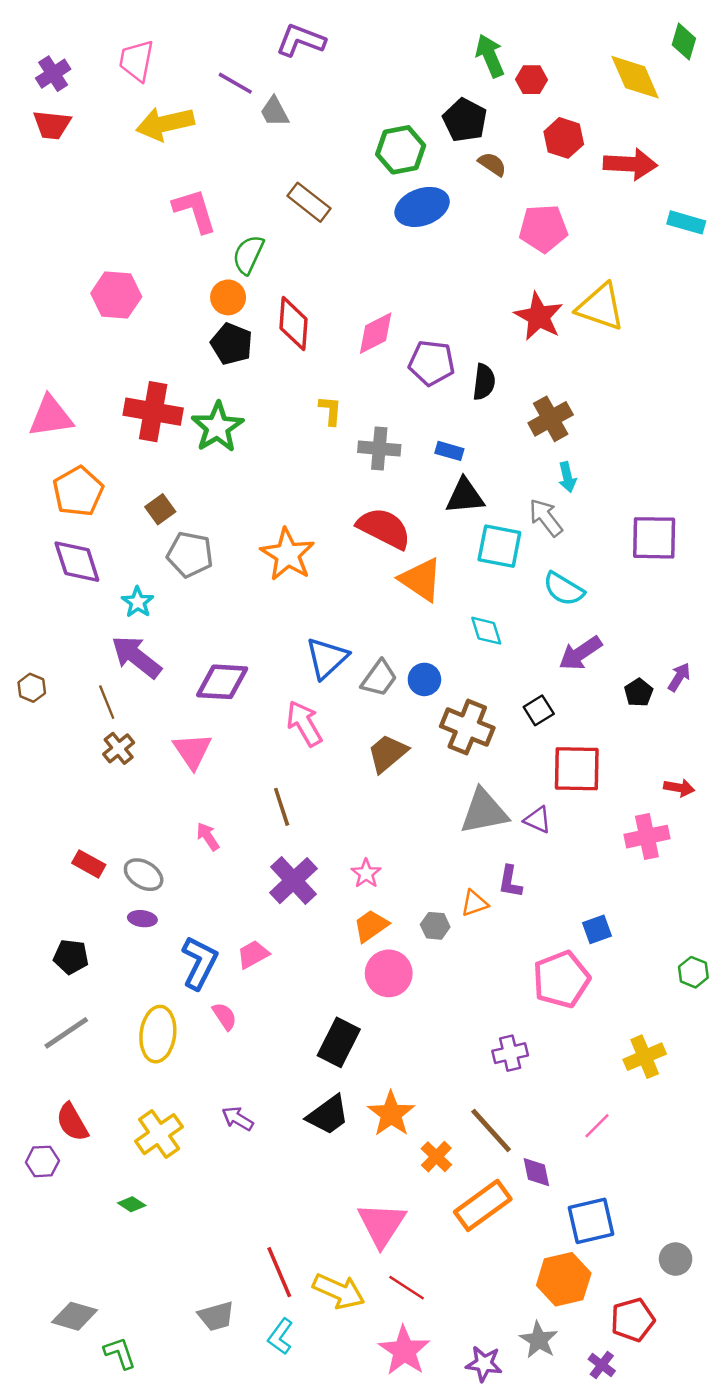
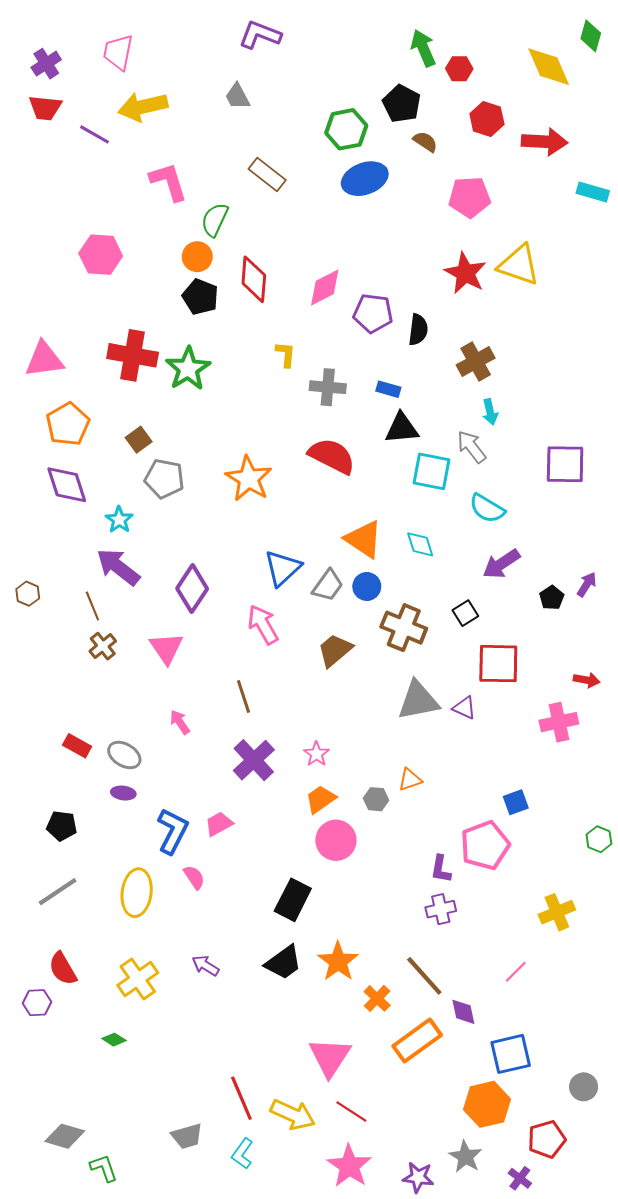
purple line: (235, 83) -> (95, 134), moved
orange triangle: (421, 579) -> (364, 539), moved
purple diamond: (222, 682) -> (192, 589), turned -60
purple L-shape: (510, 882) -> (441, 869), moved

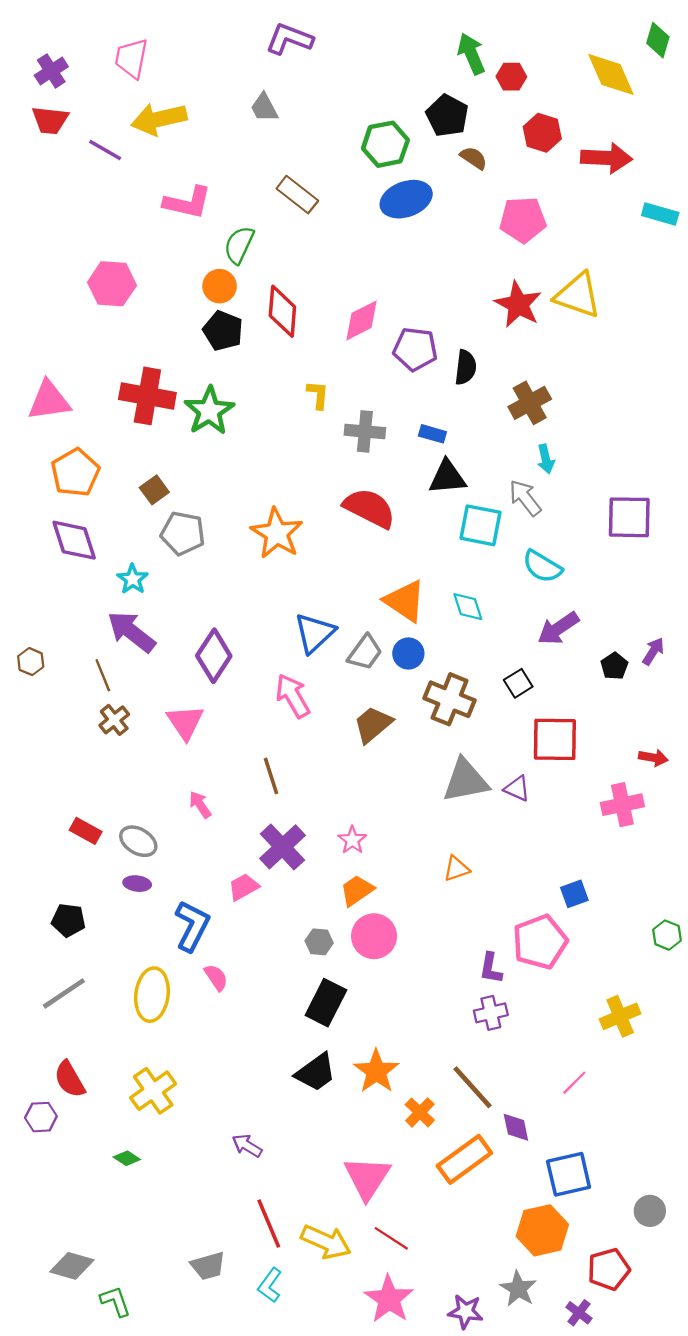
pink L-shape: (168, 182) -> (187, 203), turned 120
gray hexagon: (376, 799) -> (319, 942), moved
pink trapezoid: (219, 824) -> (244, 887), moved
purple arrow: (205, 966) -> (247, 1146), moved

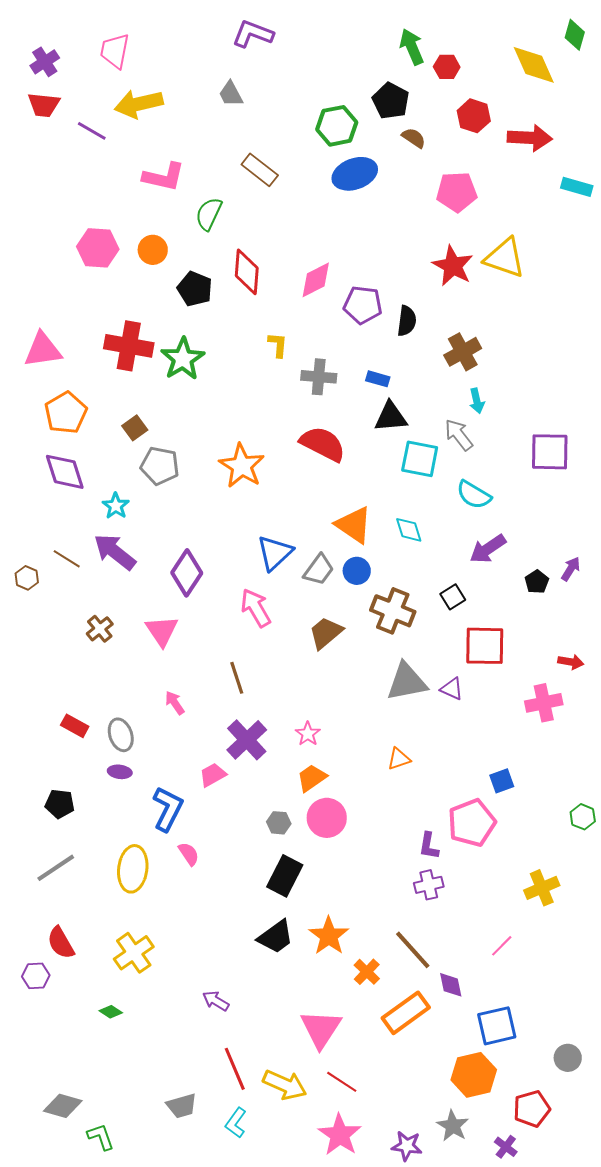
orange circle: (220, 286) -> (153, 250), moved
brown line: (103, 675) -> (67, 559), moved, turned -36
gray ellipse: (138, 841) -> (121, 735), turned 40

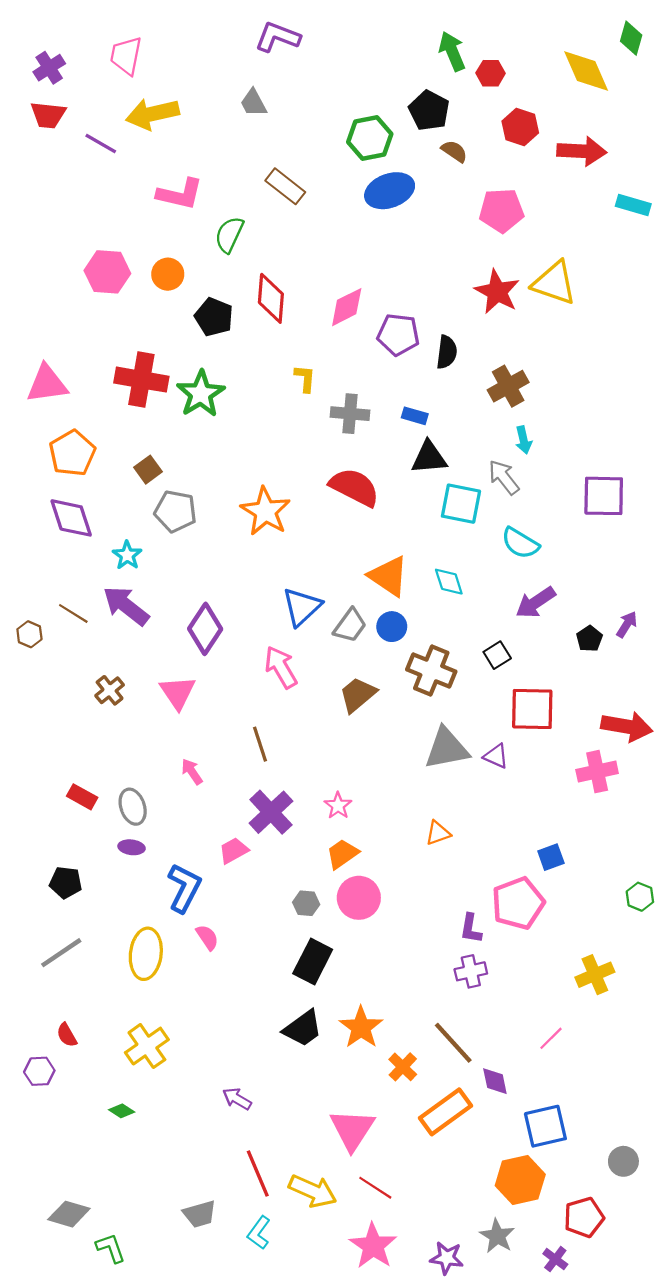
red arrow: (571, 662) -> (627, 727), size x1.8
red semicircle: (61, 943) -> (67, 1035), size x0.7

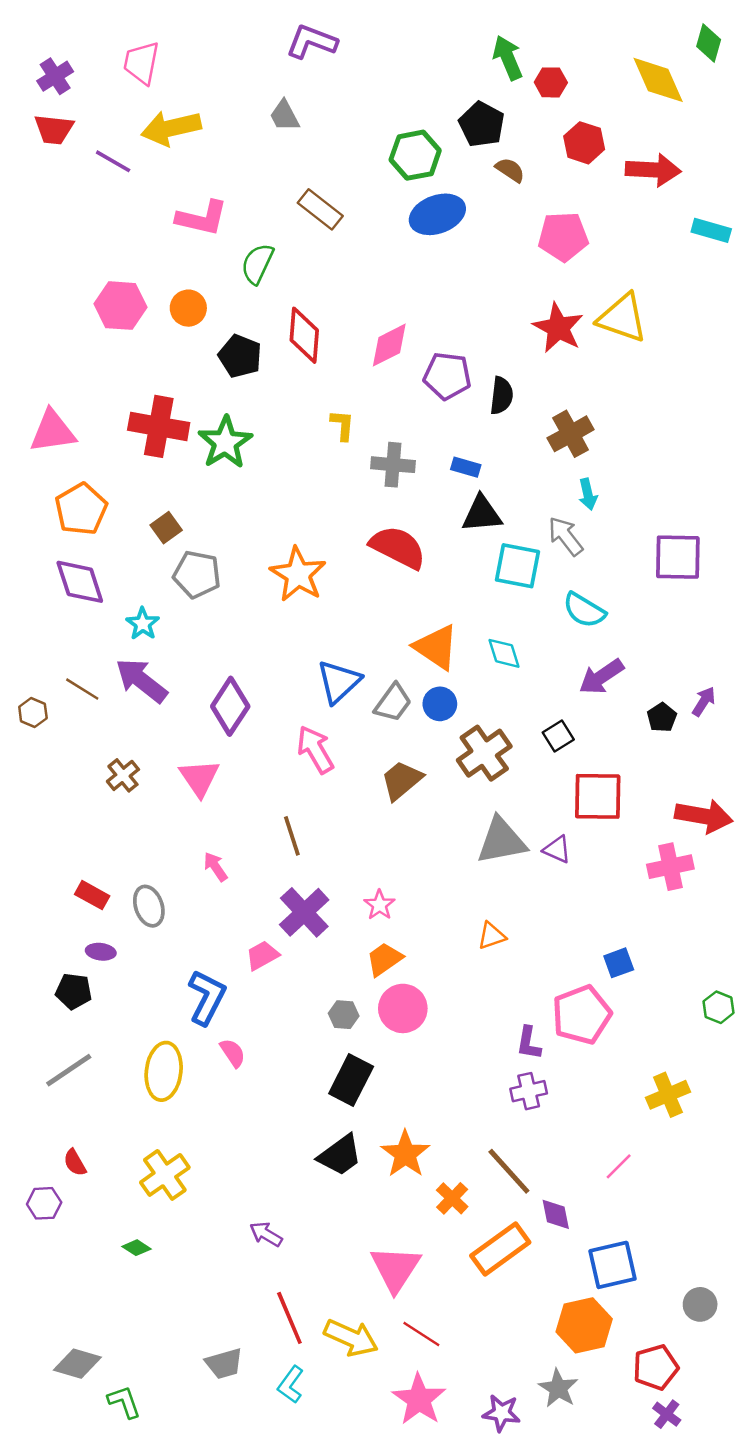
brown cross: (431, 671) -> (484, 753), turned 33
purple ellipse: (132, 847) -> (101, 952), moved
purple cross: (555, 1259) -> (667, 1414), moved

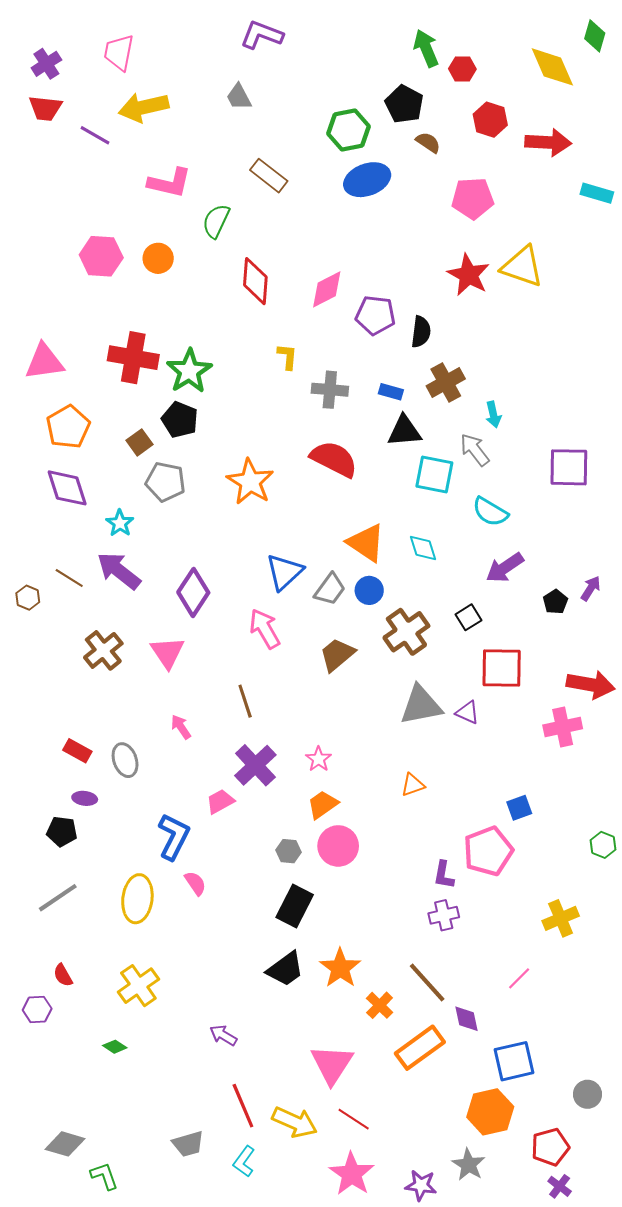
black pentagon: (240, 356) -> (180, 420), moved
brown cross: (571, 434) -> (446, 382), moved
brown cross: (123, 775) -> (103, 650), size x1.4

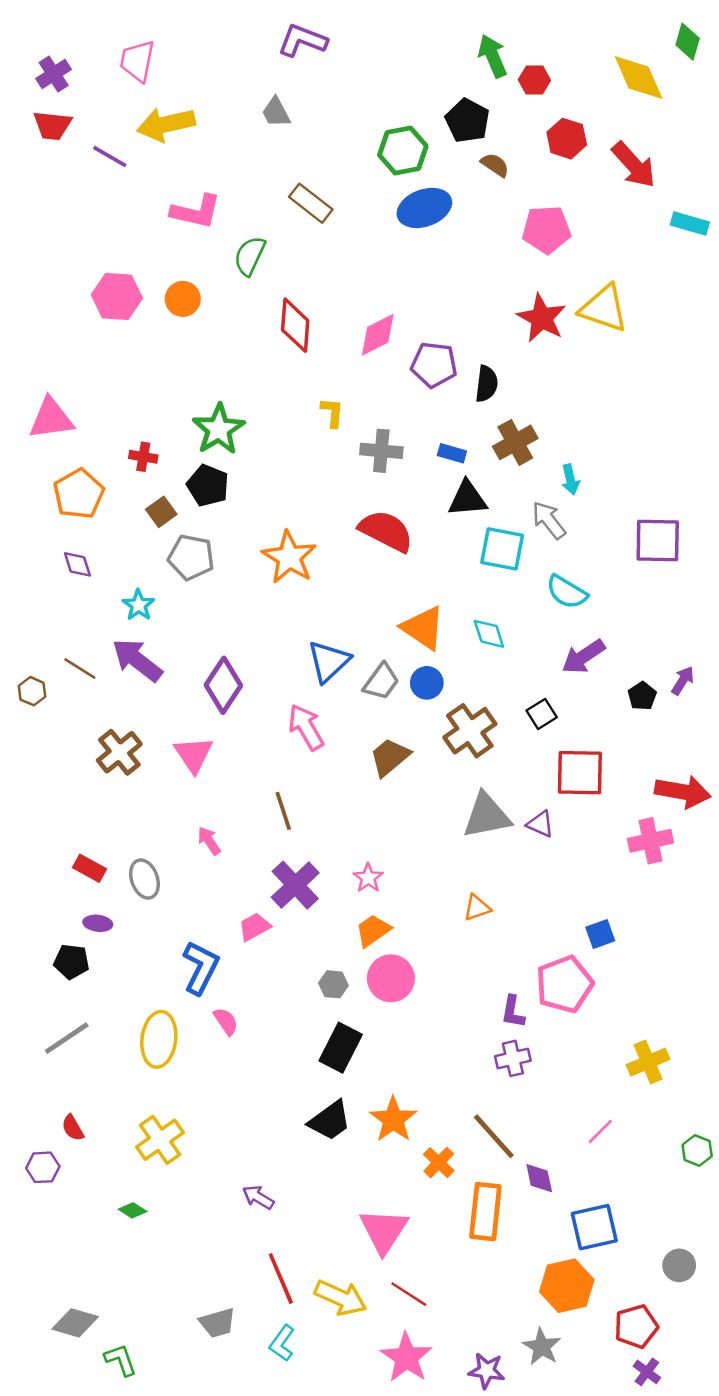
red arrow: (548, 142) -> (634, 165), turned 45
red cross: (133, 358) -> (143, 457), moved, size x0.5
purple diamond: (67, 488) -> (77, 564), size x0.6
green hexagon: (603, 845) -> (697, 1151), moved
orange rectangle: (420, 1048) -> (485, 1212), turned -48

